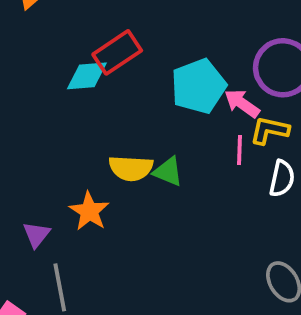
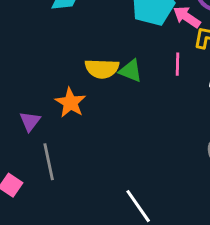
pink line: (240, 150) -> (178, 64), moved

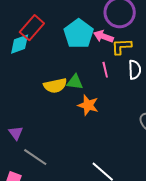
orange star: (70, 103) -> (88, 105), moved
gray line: (49, 162) -> (35, 157), turned -30

